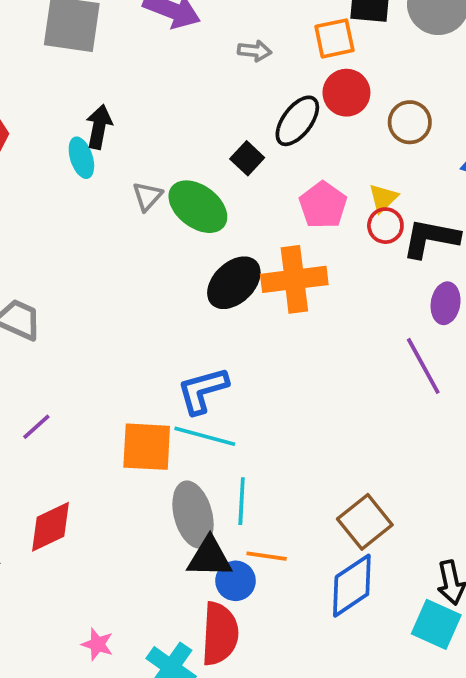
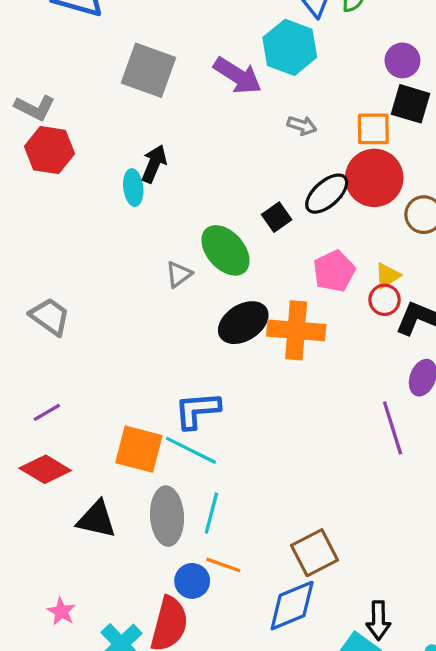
red circle: (346, 93) -> (374, 178), size x1.4
gray triangle: (147, 196) -> (179, 274), moved
red diamond: (50, 527) -> (45, 469), moved, turned 45
black triangle: (210, 557) -> (97, 519), moved

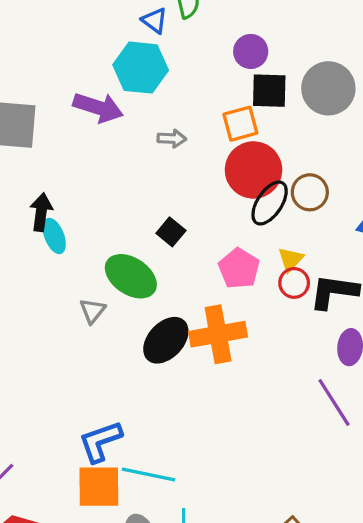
cyan ellipse: (133, 188) -> (54, 236), moved
black ellipse: (327, 194) -> (270, 203), moved
blue L-shape: (197, 410) -> (100, 441), moved

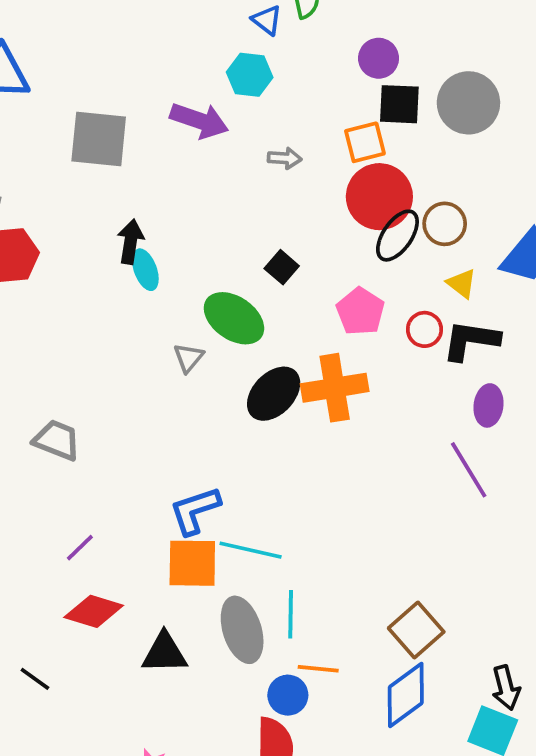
cyan hexagon: (141, 68) -> (250, 75), size x0.7
yellow triangle: (291, 259) -> (462, 283), moved, turned -36

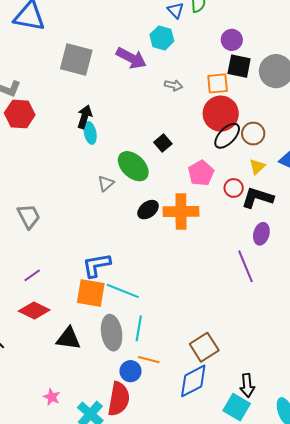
yellow triangle: (462, 283) -> (257, 167), turned 30
black ellipse: (274, 394) -> (148, 210), size x0.7
gray trapezoid: (57, 440) -> (29, 216), turned 32

